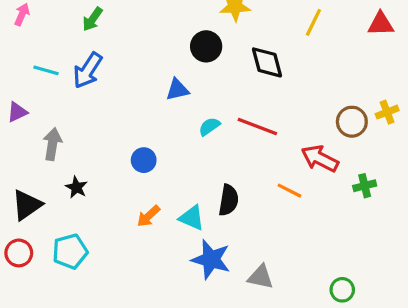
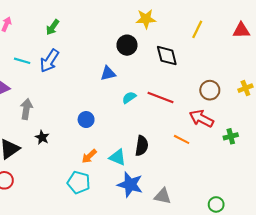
brown circle: (352, 122) -> (210, 90), moved
cyan pentagon: (70, 251) -> (79, 182), moved, turned 30

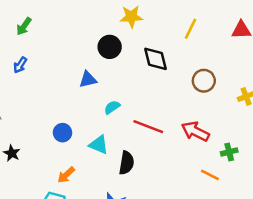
blue arrow: (49, 61) -> (20, 65), size x0.6
brown circle: (210, 90) -> (204, 81), moved
red line: (161, 98) -> (148, 127), moved
orange line: (182, 139) -> (210, 175), moved
cyan triangle: (118, 157) -> (99, 145), moved

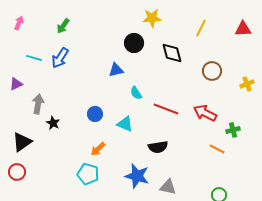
blue arrow: (20, 65) -> (60, 58), size x1.5
cyan semicircle: (112, 107) -> (136, 93), turned -88
black star: (12, 153) -> (53, 123), moved
black semicircle: (127, 163) -> (158, 147), moved, turned 72

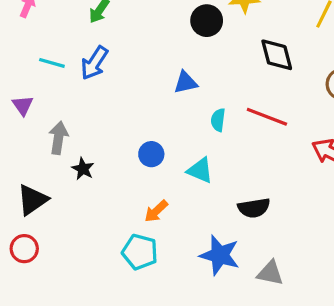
black circle: (134, 43) -> (207, 21), moved
purple triangle: (16, 84) -> (23, 105), turned -40
cyan semicircle: (136, 93) -> (218, 120), turned 40
red line: (166, 109) -> (267, 117), moved

